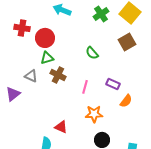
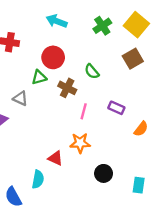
red circle: (45, 38) -> (53, 57), moved
brown cross: (58, 75) -> (67, 88), moved
orange semicircle: (126, 101) -> (141, 129), moved
orange star: (94, 114) -> (80, 143), moved

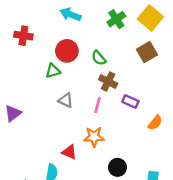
green semicircle: (92, 71) -> (99, 58), moved
brown cross: (67, 88) -> (108, 81), moved
gray triangle: (20, 98) -> (66, 100), moved

